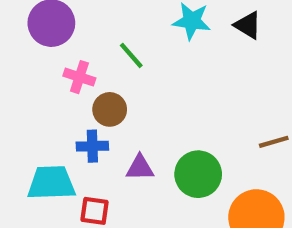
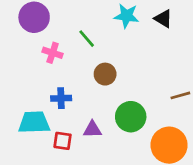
brown circle: (110, 109) -> (105, 74), moved
purple triangle: (140, 168) -> (92, 129), moved

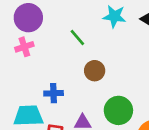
pink cross: (53, 53) -> (24, 47), moved, turned -36

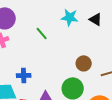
brown circle: (95, 71) -> (84, 63), moved

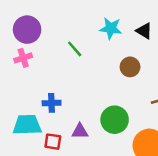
brown circle: (84, 63) -> (130, 67), moved

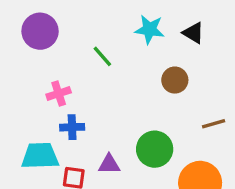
pink cross: (23, 58) -> (59, 94), moved

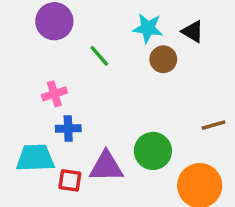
purple circle: (40, 31) -> (54, 21), moved
brown circle: (175, 80) -> (163, 59), moved
purple triangle: (109, 164) -> (106, 167), size x1.5

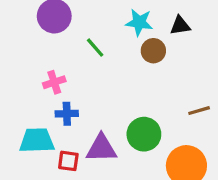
black triangle: (193, 32) -> (180, 26), turned -40

